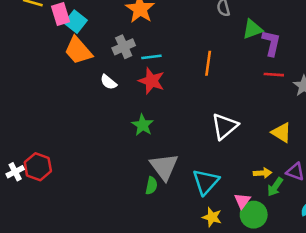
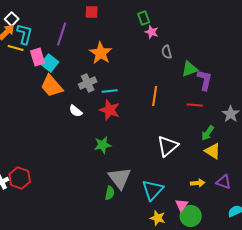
red line: (274, 75) -> (195, 105), moved
green star: (143, 125) -> (103, 145), turned 30
green arrow: (275, 187) -> (208, 133), moved

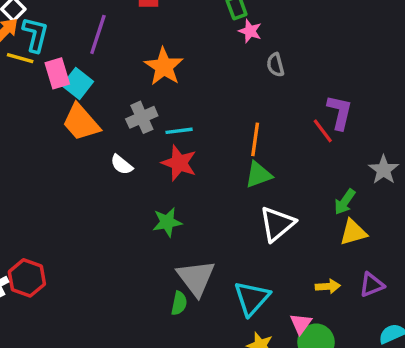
green triangle: (190, 69) -> (259, 175), moved
red line: (195, 105) -> (323, 131), moved, turned 49
yellow triangle: (213, 151) -> (353, 232), turned -48
purple triangle: (224, 182) -> (372, 285), turned -42

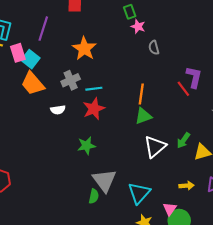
red star: (179, 163) -> (94, 109), turned 30
white semicircle: (122, 165) -> (58, 110), turned -48
green arrow: (345, 202) -> (183, 140), moved

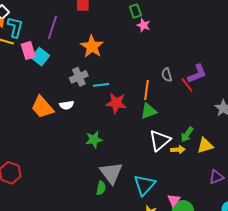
gray semicircle: (154, 48) -> (167, 75), moved
purple L-shape: (194, 77) -> (197, 74), turned 55
orange trapezoid: (33, 83) -> (42, 107), moved
red star: (94, 109) -> (116, 103), moved, turned 30
yellow arrow: (187, 186) -> (178, 150), moved

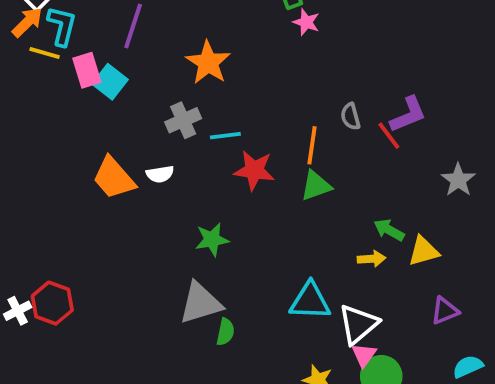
green arrow: (187, 134) -> (389, 230), turned 84
white triangle: (160, 140) -> (358, 324), moved
gray triangle: (111, 173) -> (200, 303), moved, turned 50
cyan triangle: (145, 185) -> (310, 301), moved, turned 50

